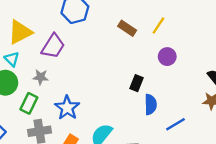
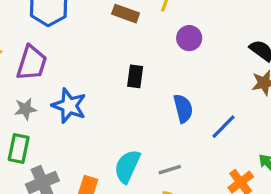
black rectangle: (137, 83) -> (135, 76), moved
blue star: (67, 108) -> (69, 106), moved

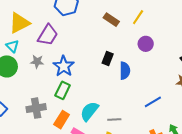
blue semicircle: (183, 108) -> (125, 71), moved
green rectangle: (19, 148) -> (63, 90), moved

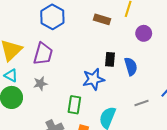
blue star: (64, 66) -> (93, 79), moved, turned -30
gray line: (114, 120) -> (141, 103), moved

